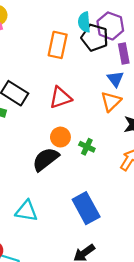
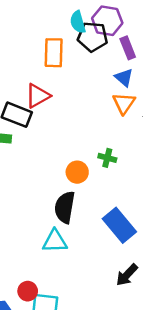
red triangle: (60, 98) -> (38, 96), moved
orange circle: (60, 137) -> (77, 172), moved
black semicircle: (46, 159) -> (65, 207), moved, turned -32

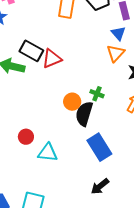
red triangle: (38, 96) -> (52, 59), moved
black semicircle: (65, 207) -> (84, 114), moved
red circle: (28, 291) -> (26, 137), moved

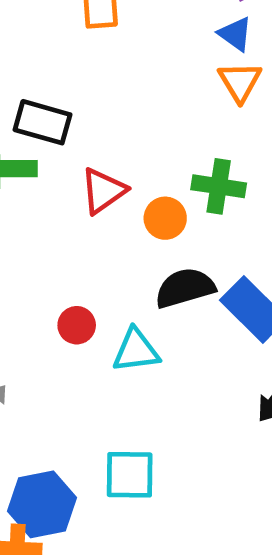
red triangle: (52, 59) -> (103, 191), moved
green cross: (97, 94) -> (219, 186), size x1.5
black semicircle: (84, 114) -> (185, 288), moved, turned 70

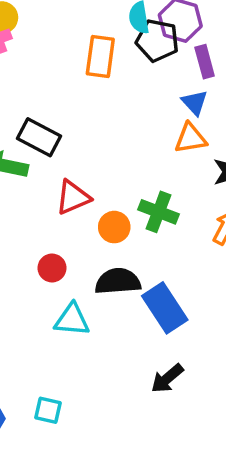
orange triangle: (240, 82) -> (190, 138), turned 40
red circle: (77, 325) -> (52, 268), moved
cyan square: (130, 475) -> (48, 410), size x0.7

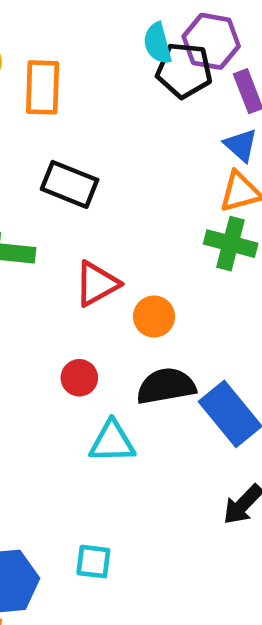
orange rectangle: (100, 57) -> (43, 87), moved
black rectangle: (39, 137) -> (70, 184), moved
green cross: (159, 212) -> (231, 244), moved

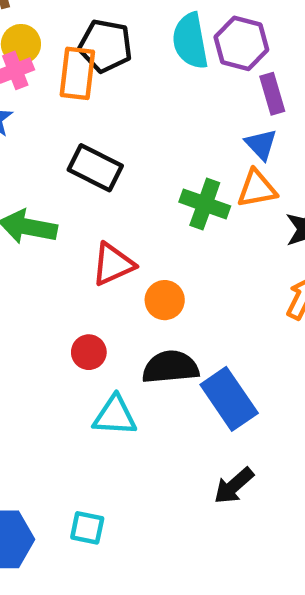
cyan semicircle: (158, 43) -> (190, 41), size x1.4
black pentagon: (184, 70) -> (105, 46), moved
green cross: (231, 244) -> (205, 204), moved

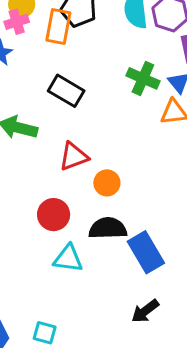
green cross: (205, 204) -> (143, 78), moved
red circle: (89, 352) -> (54, 215), size x1.4

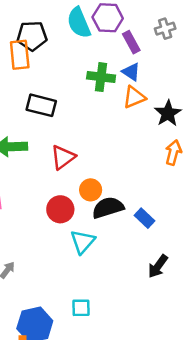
orange circle: (107, 183) -> (91, 190), moved
blue rectangle: (146, 252) -> (145, 218), size x0.6
cyan triangle: (68, 258) -> (83, 242), turned -40

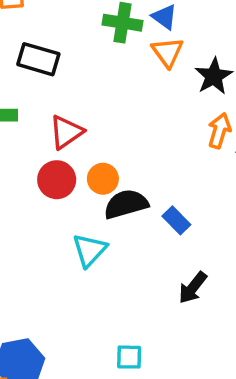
orange triangle: (134, 97) -> (168, 52), turned -45
red circle: (60, 209) -> (57, 180), moved
cyan square: (81, 308) -> (129, 357), moved

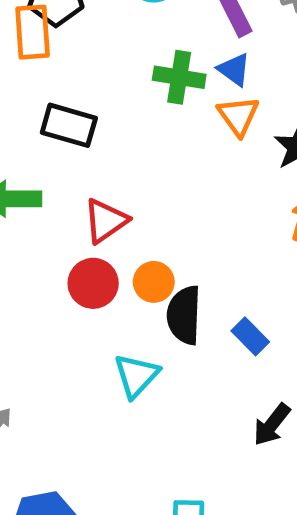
black semicircle: (126, 204) -> (184, 315), turned -72

